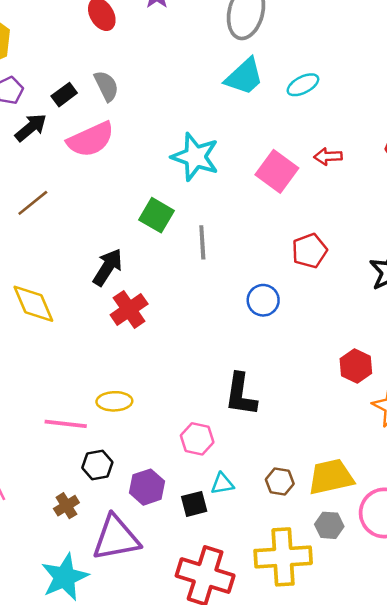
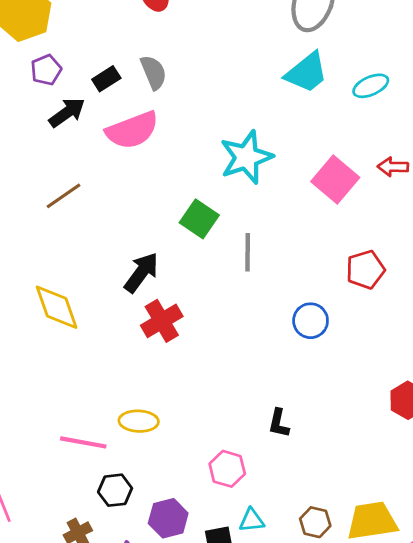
cyan star: (195, 157) -> (246, 157), turned 30
black L-shape: (241, 395) -> (279, 423), size x0.6

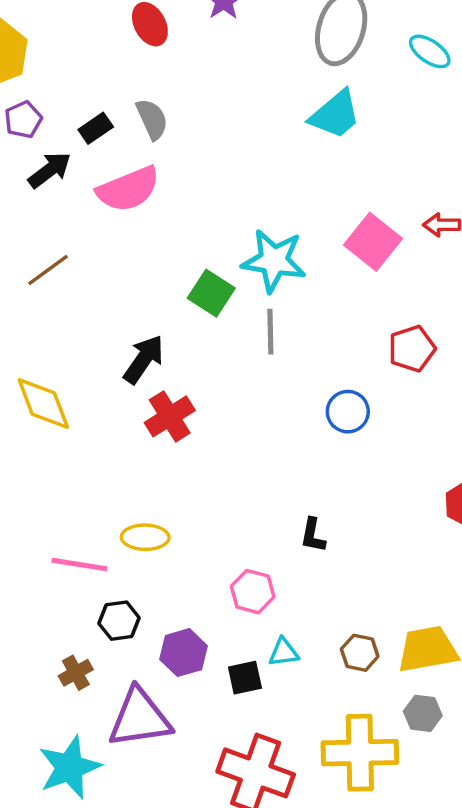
cyan ellipse: (371, 86) -> (430, 51), moved, turned 60
cyan star: (246, 157) -> (274, 261), moved, turned 30

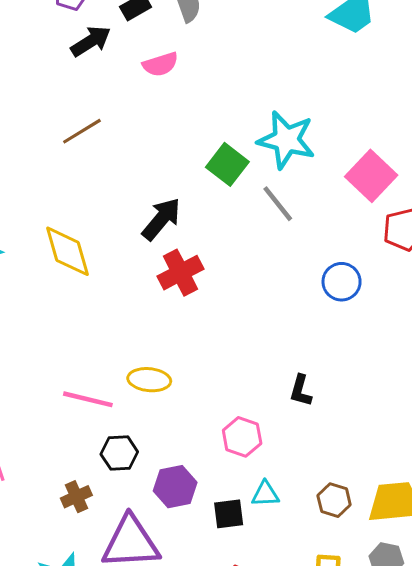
pink semicircle: (128, 189) -> (160, 64), size x0.6
pink square: (373, 242) -> (371, 176), moved
gray line: (270, 332) -> (278, 204), turned -42

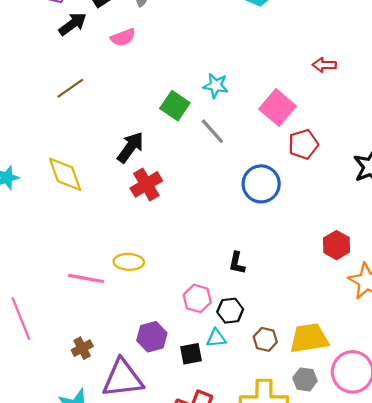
cyan star: (286, 140) -> (216, 86), size x0.6
blue circle: (342, 282) -> (261, 184), size x1.4
black hexagon: (119, 453) -> (230, 311), moved

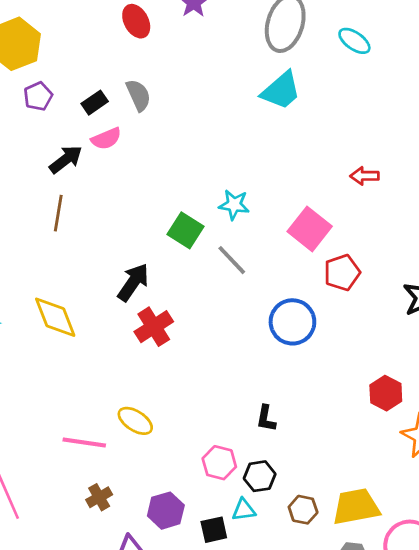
black arrow: (73, 24) -> (66, 159), moved
pink semicircle: (123, 37) -> (106, 139), moved
brown line: (70, 88) -> (58, 213), turned -44
yellow ellipse: (129, 262) -> (135, 421), turned 32
brown cross: (82, 348) -> (99, 497), moved

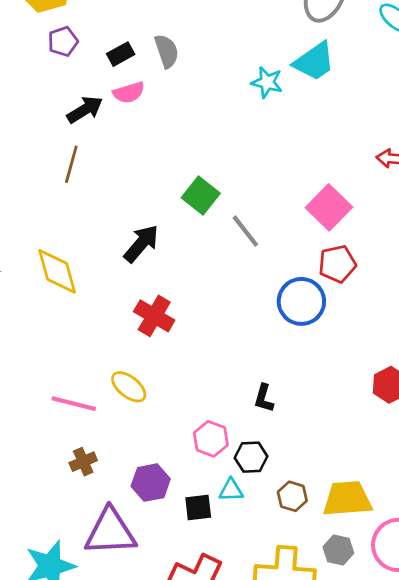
cyan star: (234, 205) -> (267, 82), moved
red pentagon: (342, 273) -> (337, 264), moved
red cross: (154, 327) -> (154, 316), moved, turned -33

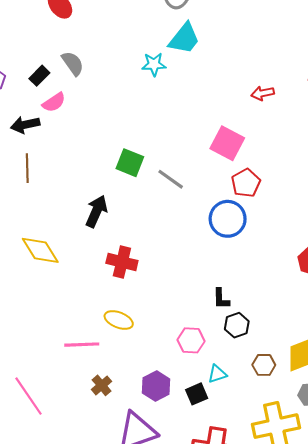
black arrow: (85, 110) -> (25, 125), turned -144
black hexagon: (251, 457) -> (237, 325), moved

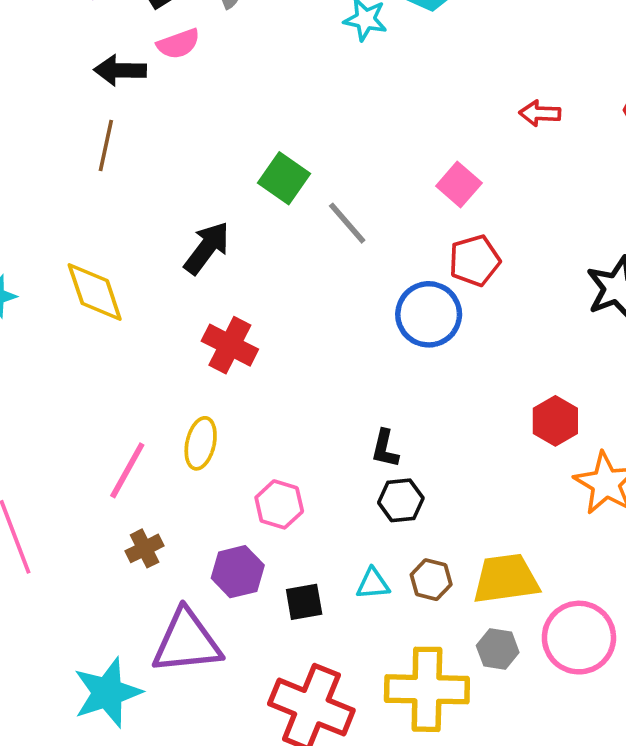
pink square: (227, 143) -> (459, 185), size x0.7
yellow ellipse: (119, 320) -> (201, 443), turned 68
pink hexagon: (191, 340) -> (279, 504), moved
pink line: (82, 345) -> (127, 470), turned -72
cyan triangle: (217, 374) -> (373, 584), moved

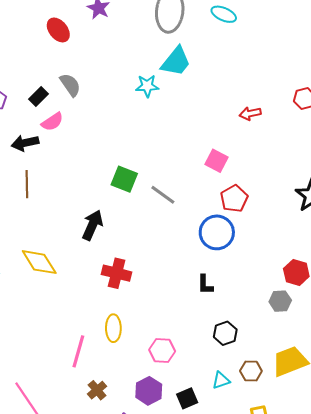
black L-shape: (385, 449) -> (205, 285), moved
gray hexagon: (498, 649) -> (280, 301), moved

